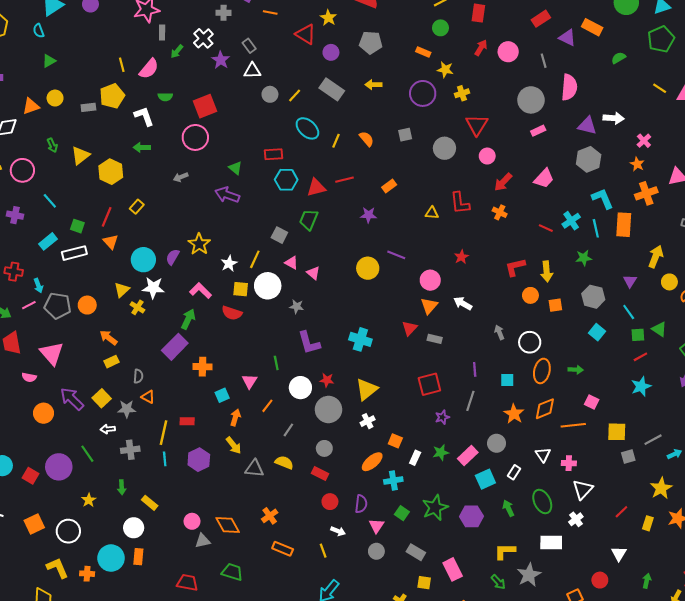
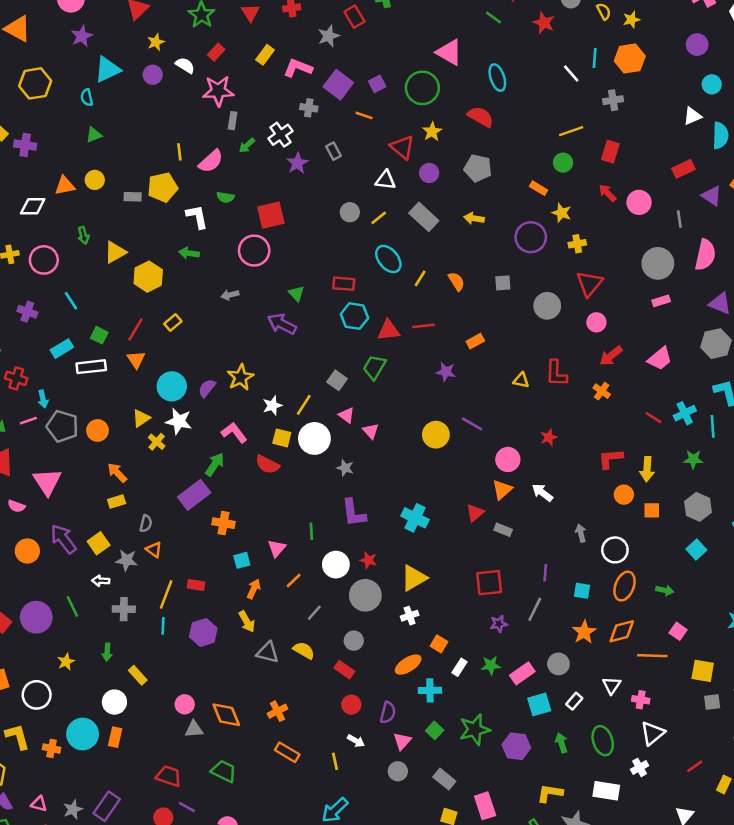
red arrow: (481, 48) -> (607, 193), turned -84
white triangle: (252, 71) -> (385, 180), moved

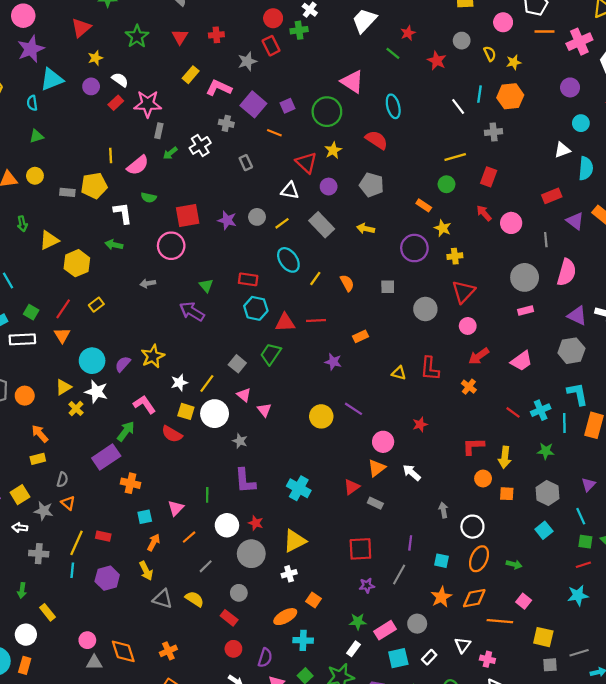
purple star: (82, 36) -> (31, 49), size x1.4
red rectangle: (216, 52) -> (116, 103), moved
purple star: (297, 163) -> (227, 220), moved, turned -30
white rectangle: (460, 667) -> (353, 649), moved

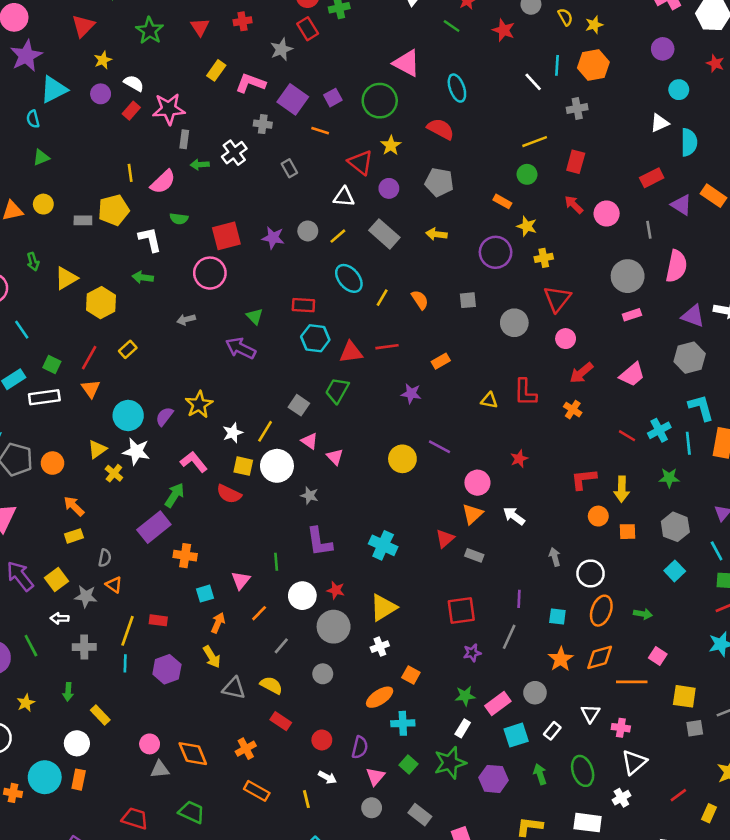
green arrow: (170, 153) -> (200, 165), turned 40
red rectangle: (229, 618) -> (281, 721), moved

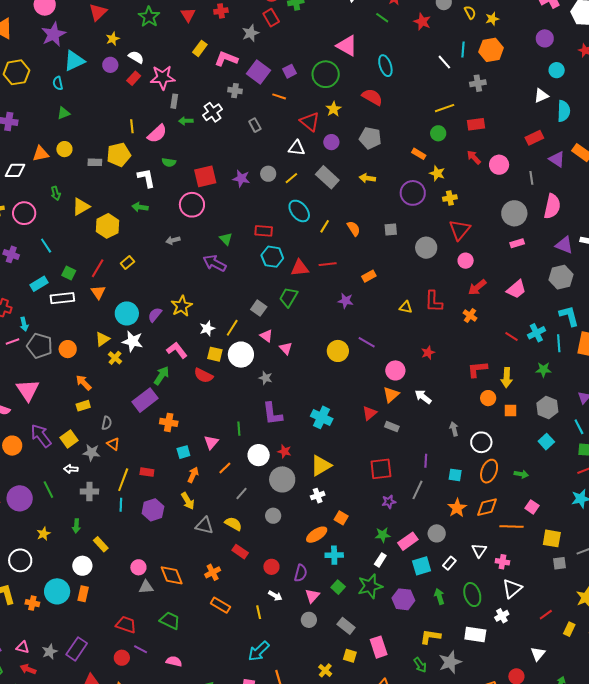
red rectangle: (576, 162) -> (476, 124), turned 66

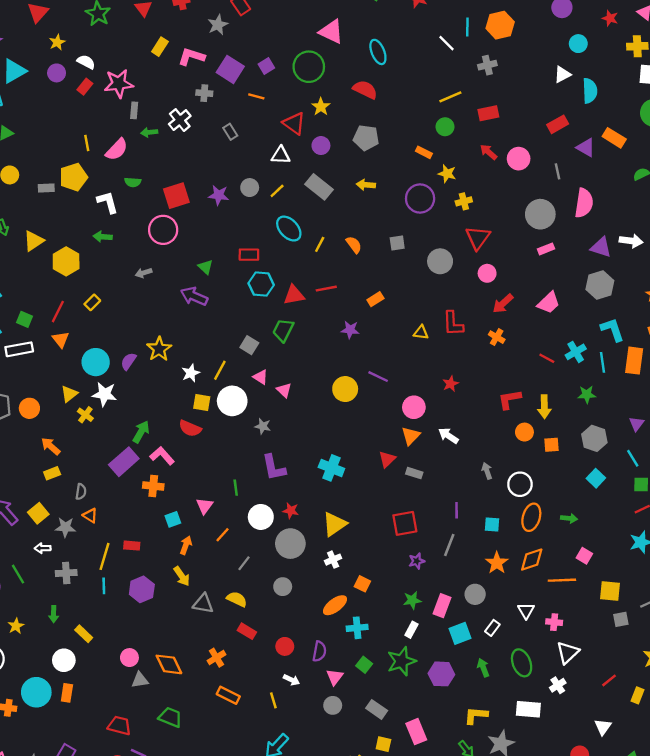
pink L-shape: (177, 350) -> (162, 456), moved
pink rectangle: (408, 541) -> (442, 606), turned -30

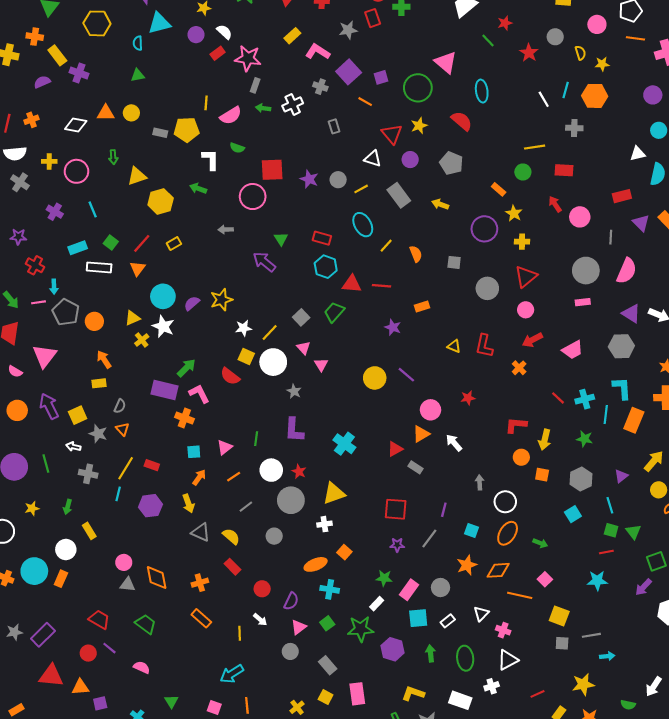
purple rectangle: (124, 462) -> (164, 390), turned 40

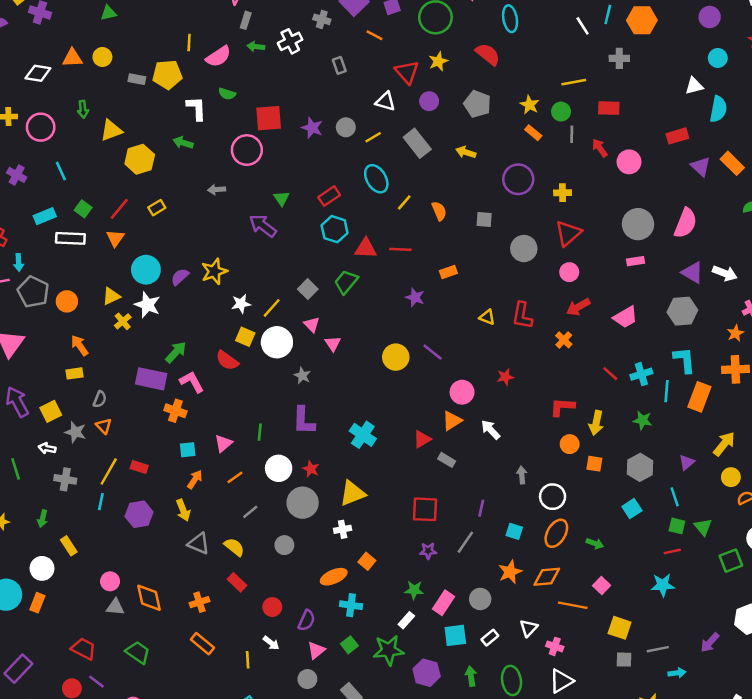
yellow star: (514, 213) -> (530, 105), moved
gray line: (611, 237) -> (572, 134), moved
red rectangle: (322, 238) -> (329, 196), turned -48
purple arrow: (643, 587) -> (710, 642), moved

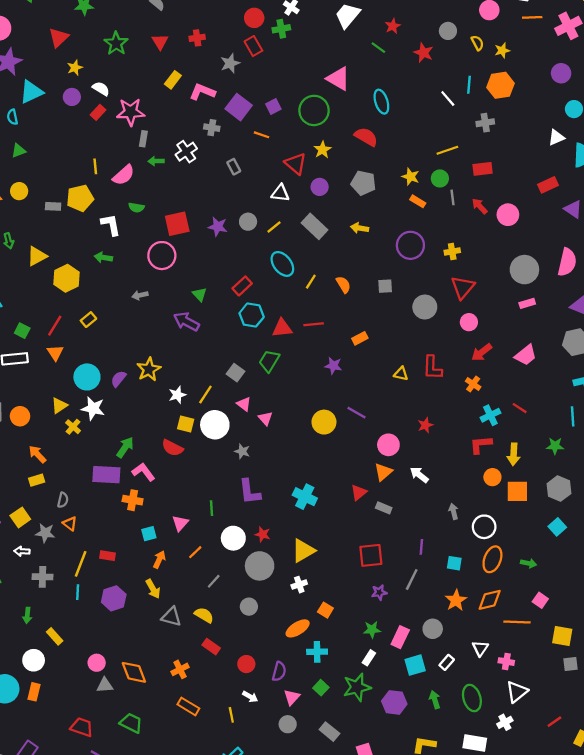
cyan cross: (641, 374) -> (490, 415), moved
orange square: (594, 464) -> (517, 491), size x1.5

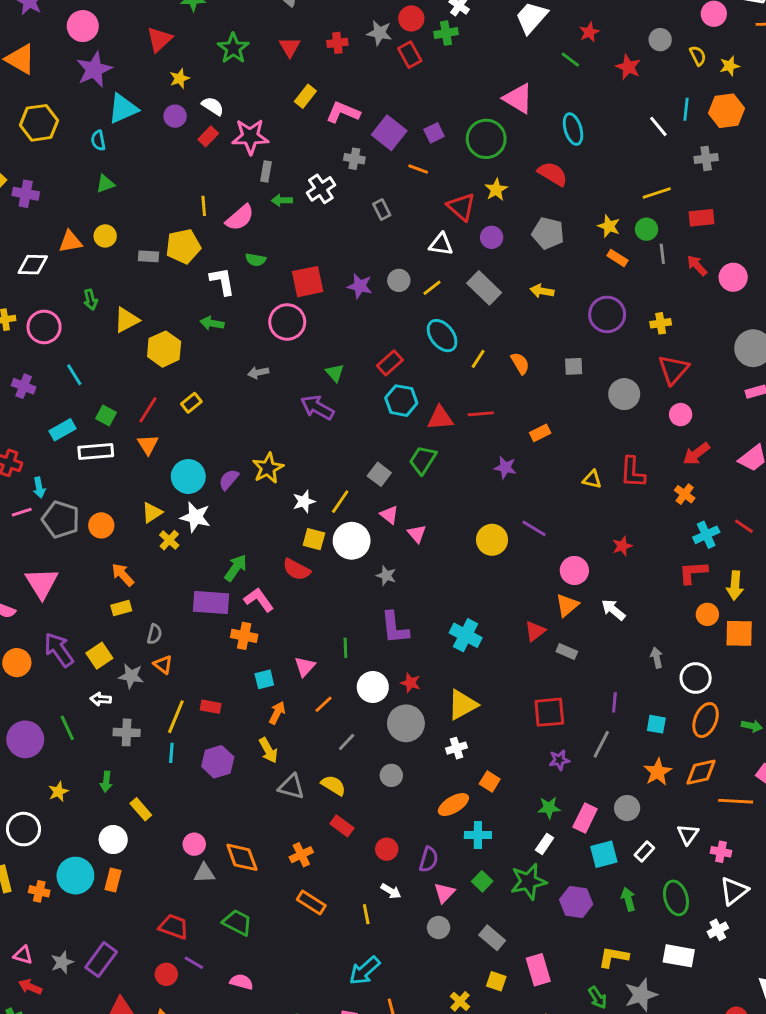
gray star: (230, 63) -> (379, 33), moved, turned 30

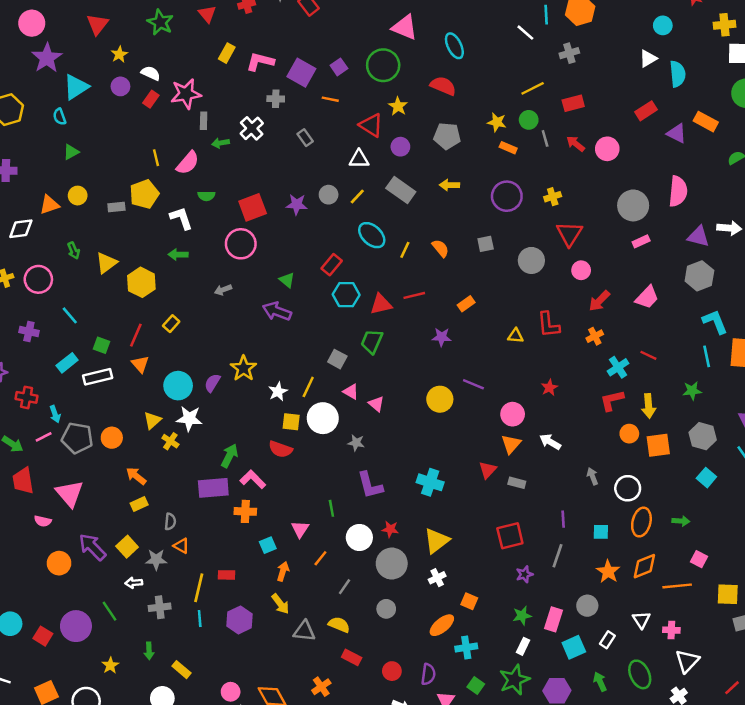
orange cross: (685, 494) -> (595, 336), turned 35

